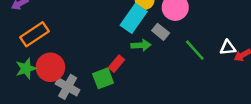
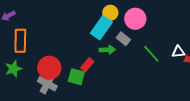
orange rectangle: (35, 34) -> (20, 41), turned -55
red circle: (50, 67) -> (49, 68), moved
green square: (103, 78) -> (76, 77), turned 36

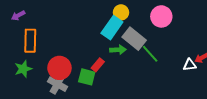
pink circle: (135, 19) -> (161, 16), moved
gray rectangle: (123, 39) -> (134, 39), size x1.6
white triangle: (178, 52) -> (190, 65), moved
green line: (151, 54) -> (150, 54), moved

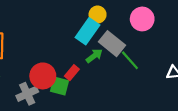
green arrow: (118, 50) -> (94, 56), turned -35
red circle: (59, 68) -> (43, 76), moved
gray cross: (57, 84) -> (27, 94), turned 36

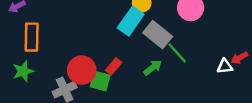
green arrow: (94, 56) -> (153, 68), moved

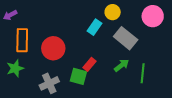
cyan rectangle: (131, 21) -> (94, 27), moved, size x0.7
green line: (177, 53) -> (143, 73), moved, turned 48
red circle: (82, 70) -> (53, 48), moved

